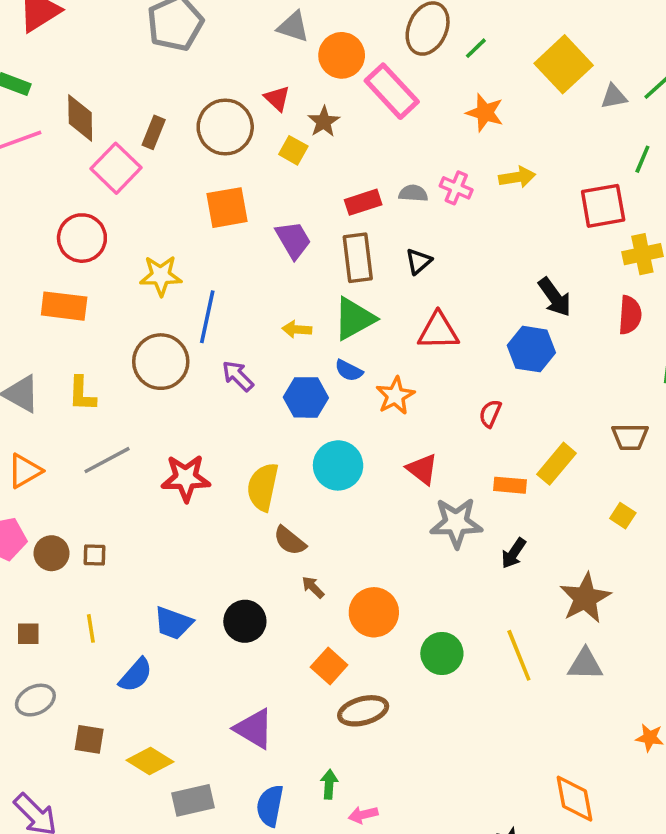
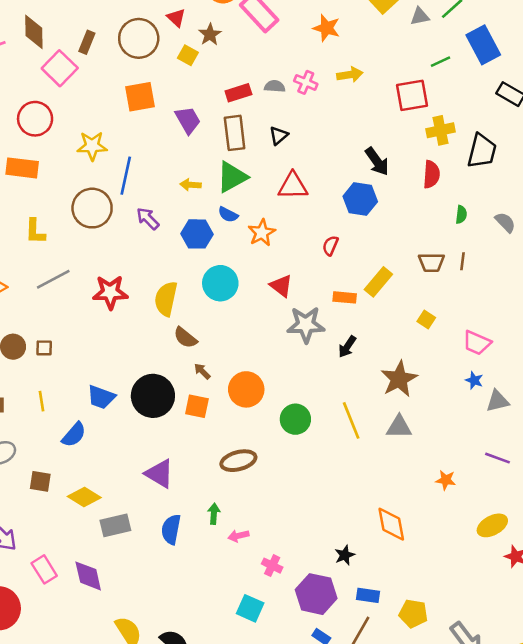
green line: (642, 159) -> (440, 62), turned 42
black circle: (245, 621) -> (153, 396), size x1.4
orange square: (329, 666) -> (197, 406), moved, turned -30

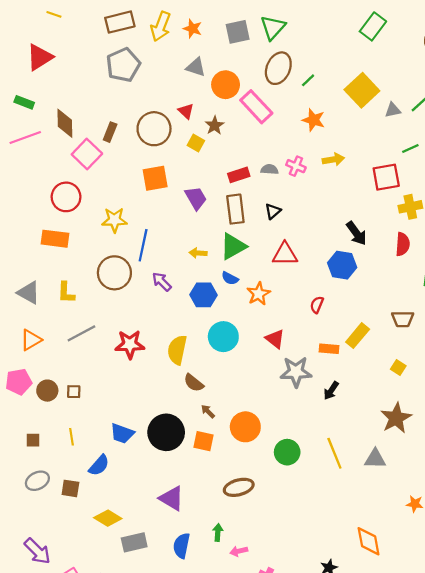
brown star: (399, 379) -> (396, 418), moved
brown square: (40, 481) -> (70, 488), moved

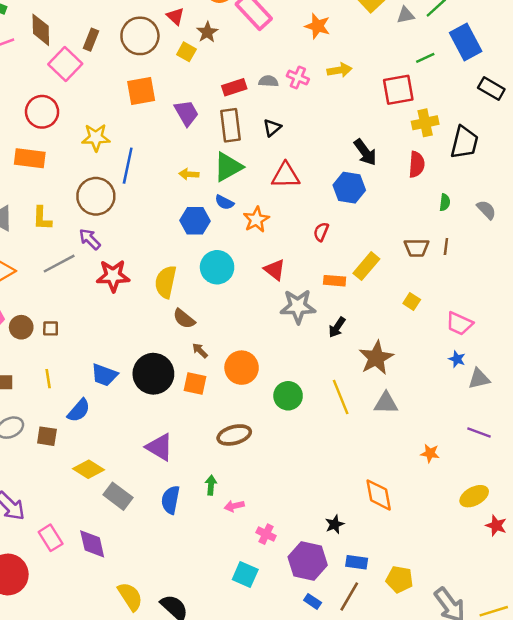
purple arrow: (162, 282) -> (90, 239), moved
brown star: (396, 418) -> (376, 358), moved
gray rectangle: (134, 542) -> (118, 496), turned 50

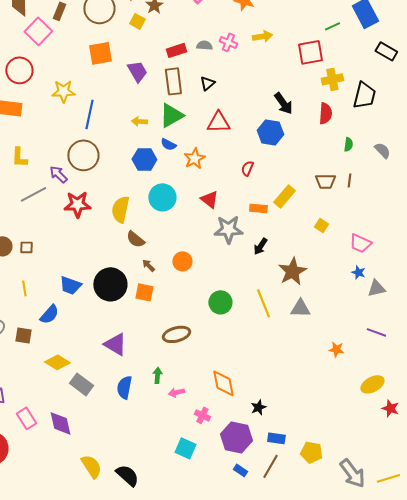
brown circle: (96, 196) -> (83, 155), moved
orange circle: (242, 368) -> (182, 261), moved, size x0.7
orange diamond: (379, 495) -> (223, 383), moved

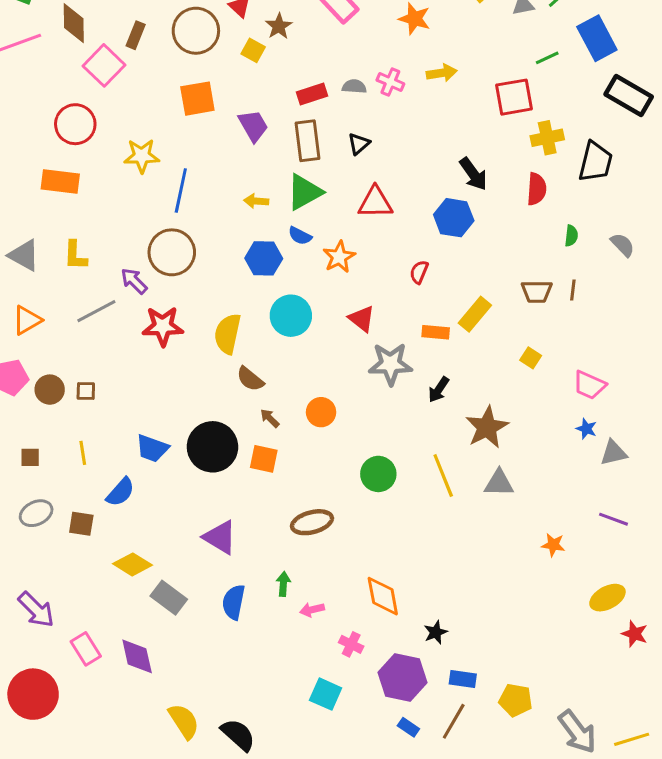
black rectangle: (386, 51) -> (629, 96), size x1.4

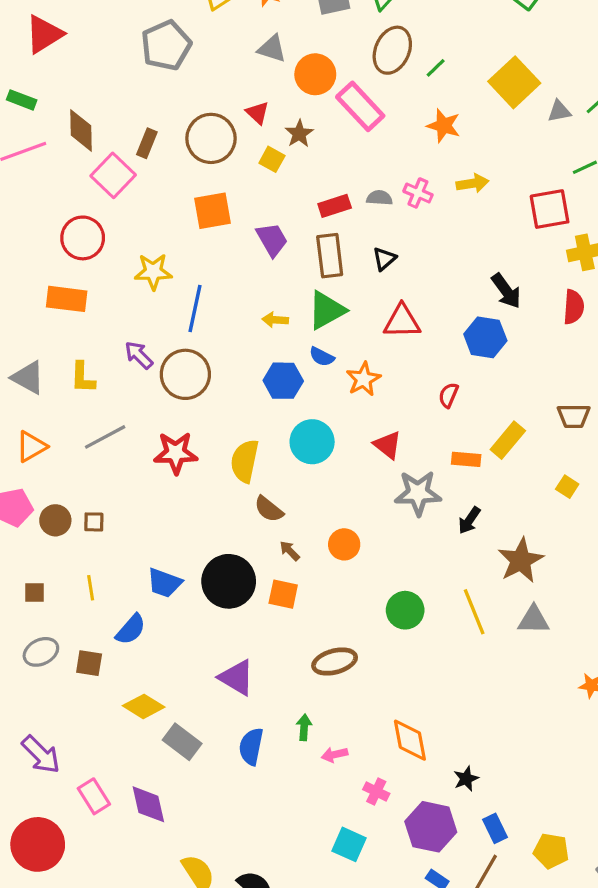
purple arrow: (134, 281) -> (139, 355), moved
blue rectangle: (463, 679) -> (495, 828), turned 56

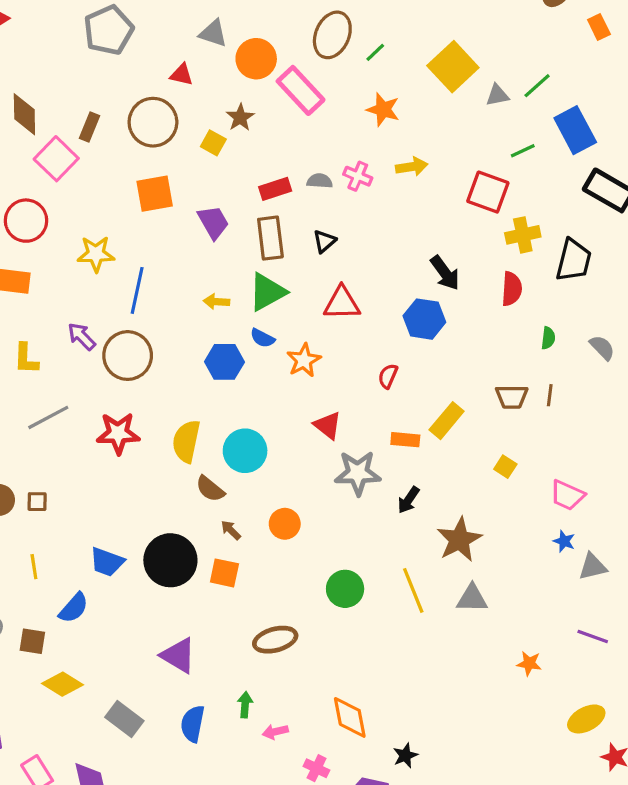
red triangle: (258, 113) -> (182, 75), moved, turned -30
red square: (550, 209) -> (488, 192), turned 30
cyan circle: (312, 442) -> (245, 451), moved
yellow diamond: (144, 706) -> (63, 684), moved

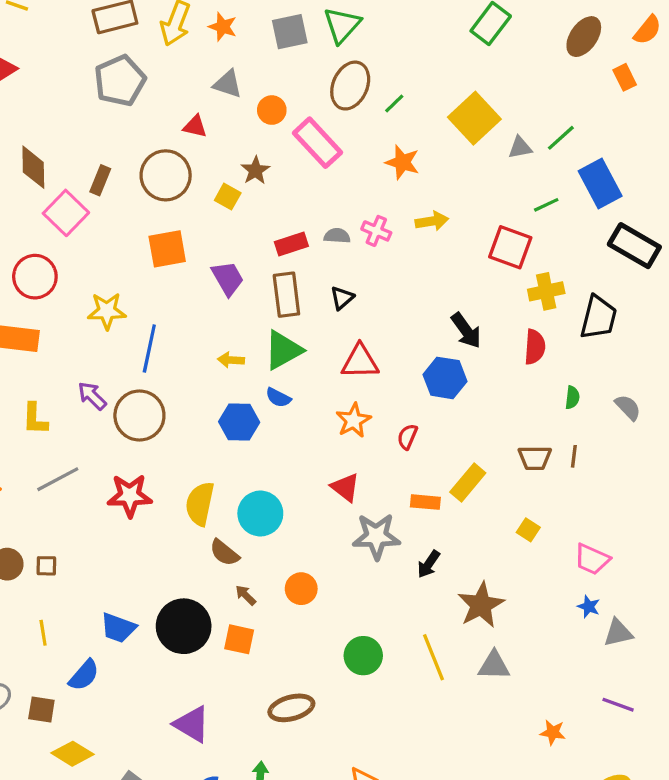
orange circle: (256, 59) -> (272, 110), size x0.7
orange star: (304, 360) -> (353, 420), moved

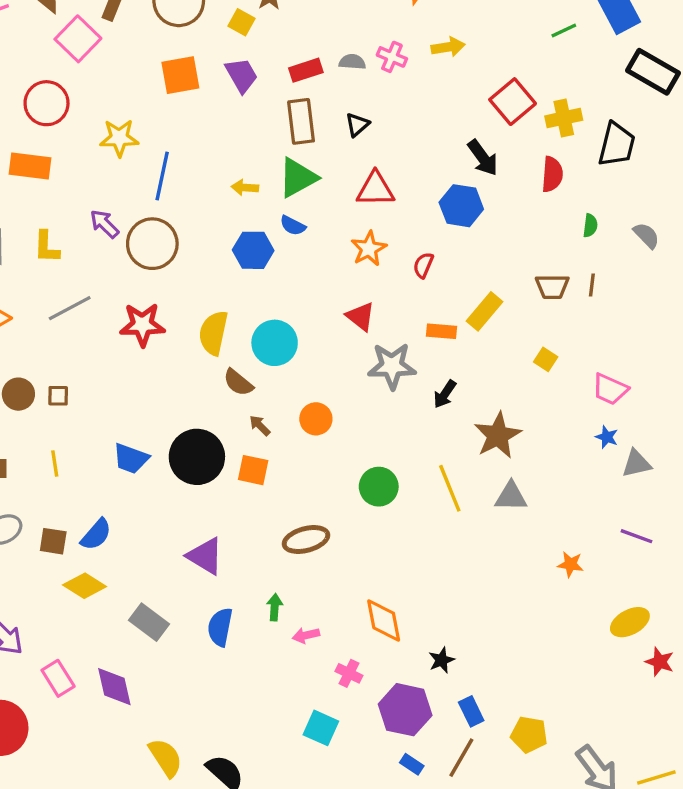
red square: (510, 247) -> (513, 102), moved, turned 30
purple trapezoid: (228, 278) -> (242, 75), moved
blue semicircle: (84, 675) -> (96, 535), moved

